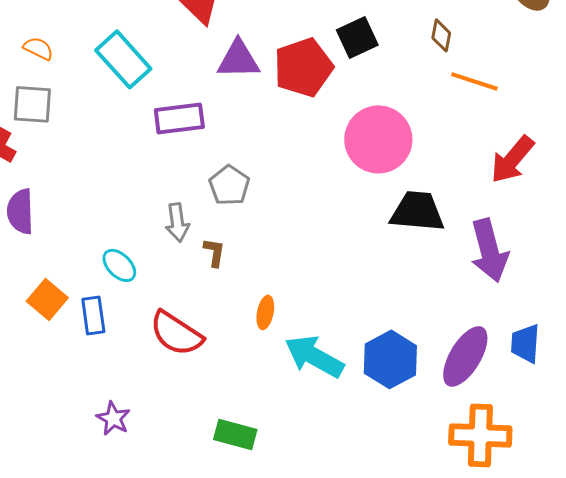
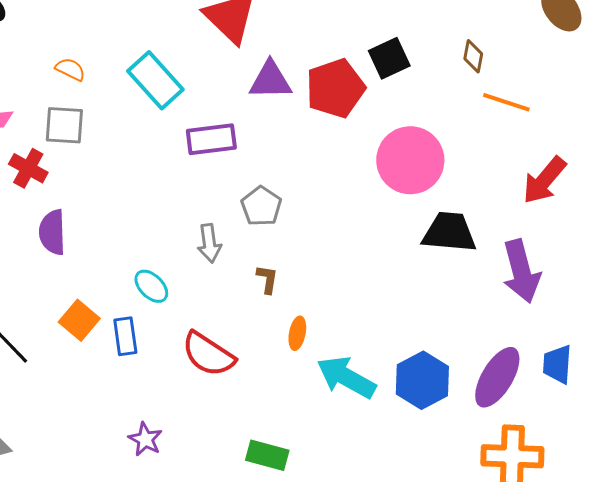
brown L-shape: (214, 252) -> (267, 279), moved

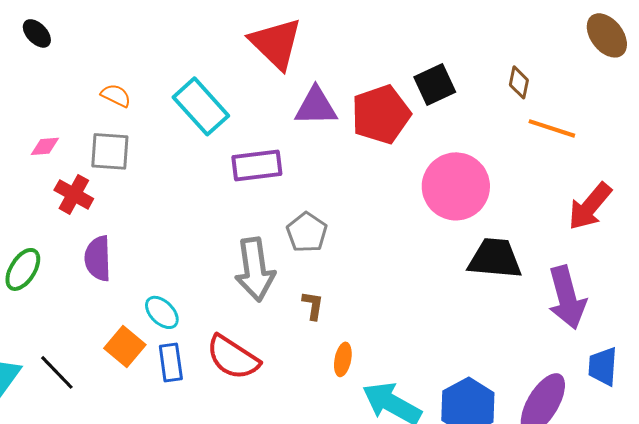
gray arrow: (209, 243) -> (255, 269), size x1.6
cyan ellipse: (151, 286) -> (162, 312), moved
red semicircle: (208, 354) -> (233, 357), moved
blue trapezoid: (557, 364) -> (603, 366), moved

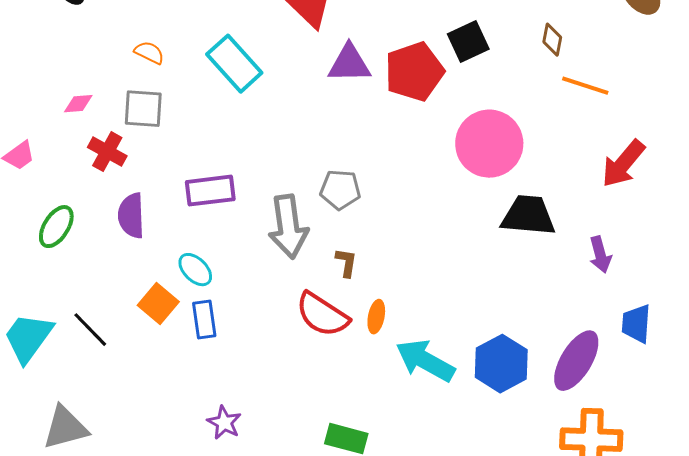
purple rectangle: (257, 165) -> (210, 191), moved
gray pentagon: (307, 232) -> (340, 190), turned -30
purple arrow: (567, 297) -> (600, 255), size x0.6
red semicircle: (233, 357) -> (322, 315), moved

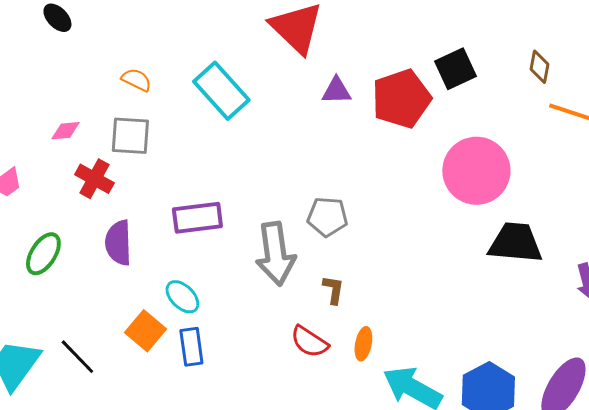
purple triangle: (349, 64) -> (336, 91), size x0.7
red semicircle: (322, 315) -> (309, 342), size x0.7

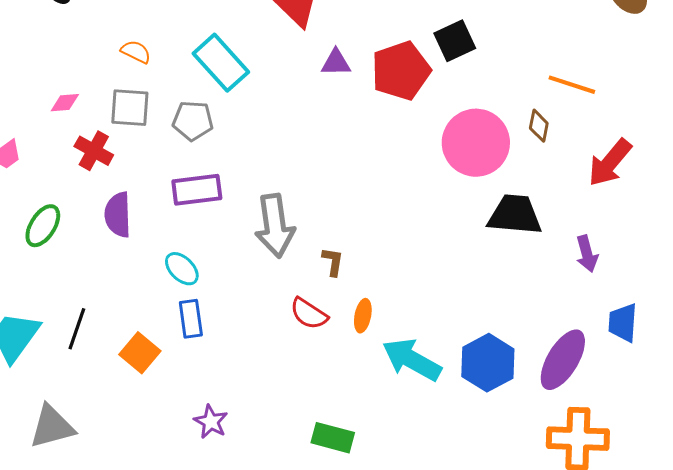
brown diamond: (539, 67) -> (539, 126), moved
gray pentagon: (327, 217) -> (193, 121), moved
orange square: (145, 331) -> (140, 353), moved
black line: (77, 357) -> (77, 329), turned 63

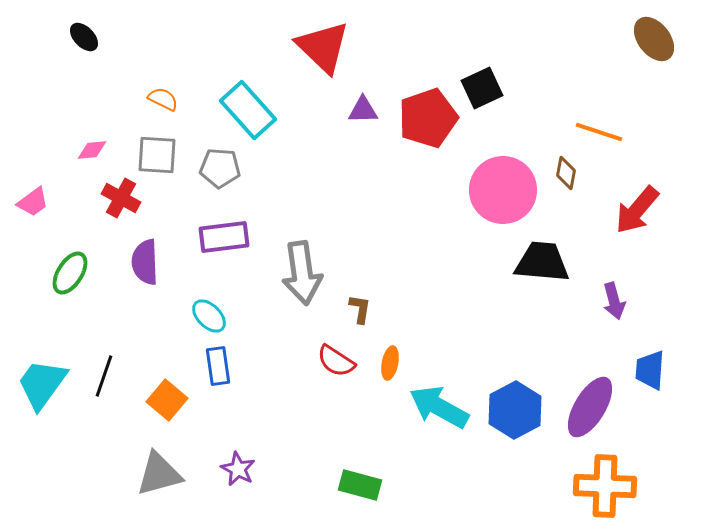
gray triangle: (52, 427) -> (159, 474), moved

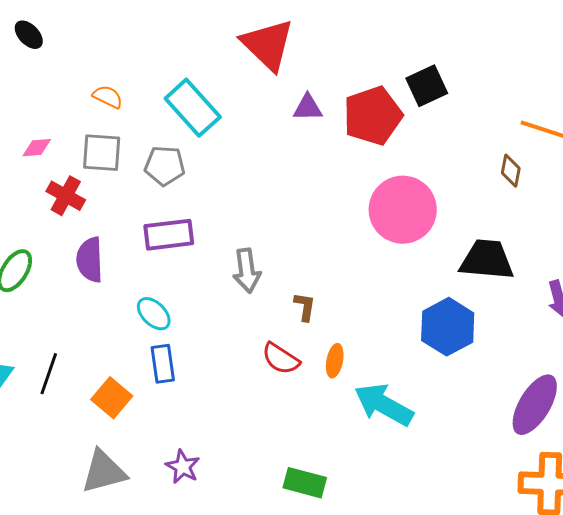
pink circle: (503, 190) -> (403, 210), moved
gray arrow: (302, 273) -> (247, 271), size x0.7
blue hexagon: (515, 410) -> (448, 327), moved

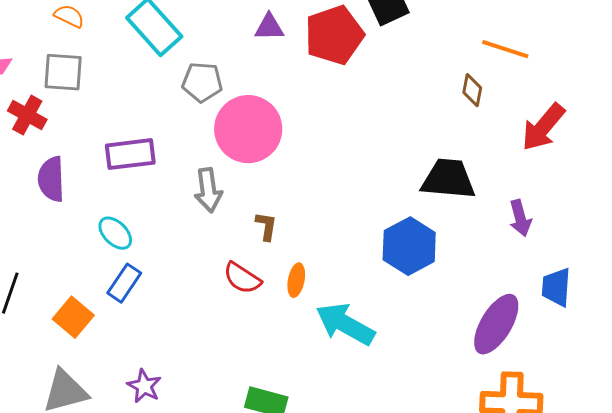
gray pentagon: (165, 166) -> (202, 82), moved
pink circle: (403, 210) -> (248, 129), moved
blue rectangle: (163, 364) -> (124, 283), turned 42

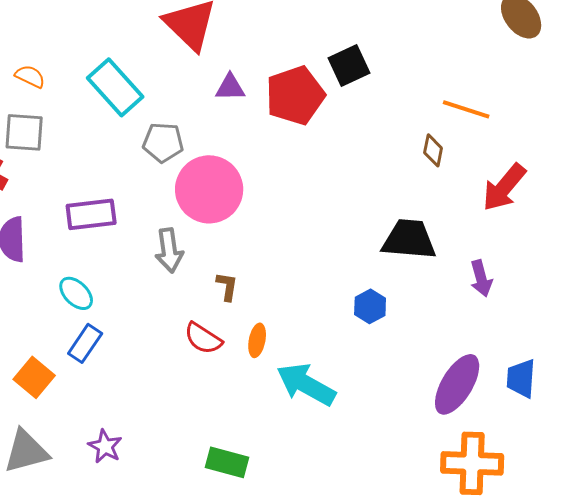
blue hexagon: (409, 246) -> (370, 306), size x0.6
blue trapezoid: (556, 287) -> (521, 378), moved

